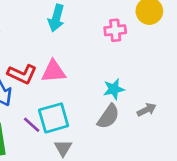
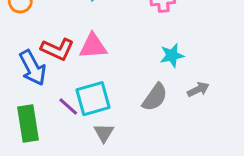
cyan star: (114, 89) -> (172, 55), moved

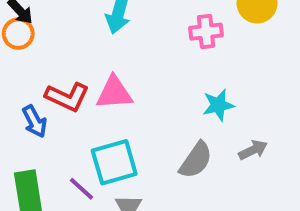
blue arrow: (33, 68) -> (35, 121), size x0.7
purple line: (68, 106) -> (82, 189), moved

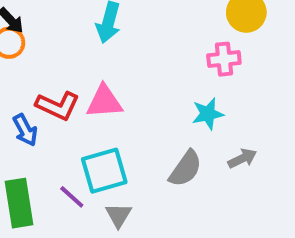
pink cross: (206, 32) -> (224, 59), moved

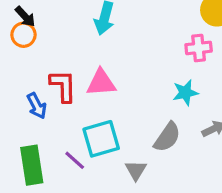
red L-shape: (58, 106) -> (63, 86), turned -116
gray triangle: (118, 215) -> (136, 170), moved

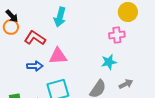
red L-shape: (63, 86) -> (35, 38), moved, turned -55
blue arrow: (37, 106) -> (35, 66), moved, turned -63

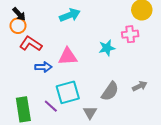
cyan arrow: (60, 17) -> (70, 15), turned -126
red L-shape: (35, 38) -> (31, 44), moved
cyan star: (109, 62) -> (107, 48), moved

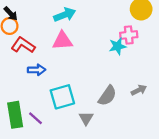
cyan star: (107, 48) -> (118, 46), moved
pink triangle: (68, 56) -> (62, 41), moved
purple line: (51, 106) -> (35, 118), moved

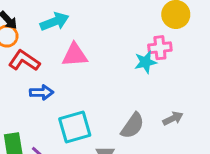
cyan arrow: (65, 15) -> (55, 22), moved

